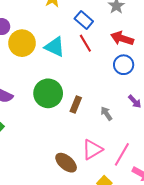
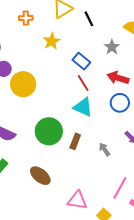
cyan triangle: (55, 47) -> (83, 107), moved
pink triangle: (92, 150) -> (77, 200), moved, turned 40
brown ellipse: (66, 163) -> (40, 176), moved

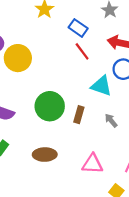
cyan triangle: (83, 107) -> (101, 86), moved
brown ellipse: (40, 176) -> (45, 155), turned -35
pink triangle: (77, 200) -> (92, 164), moved

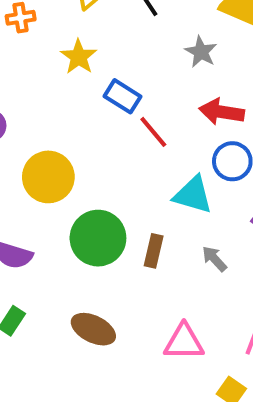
blue rectangle: (78, 28) -> (122, 96), moved
yellow circle: (18, 58) -> (48, 177), moved
brown ellipse: (45, 155) -> (93, 329), turned 30

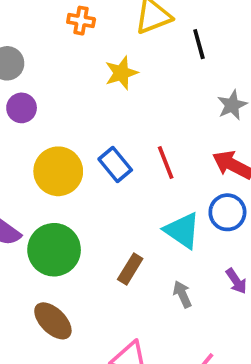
blue rectangle: (122, 96) -> (115, 164), moved
green circle: (98, 238) -> (54, 250), moved

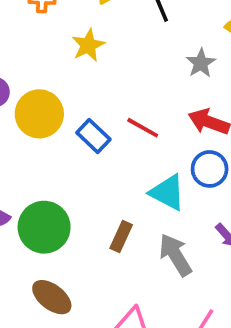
red line: (166, 162) -> (143, 128), turned -32
yellow circle: (58, 171) -> (39, 114), moved
gray arrow: (182, 294) -> (175, 255), size x1.6

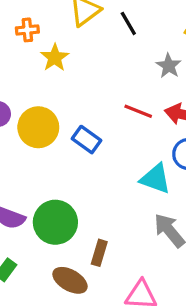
yellow star: (88, 45) -> (55, 58), moved
red line: (143, 128) -> (138, 111), moved
brown rectangle: (121, 237) -> (99, 253), moved

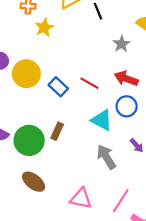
red line: (138, 111) -> (89, 83), moved
brown rectangle: (99, 253) -> (57, 131), moved

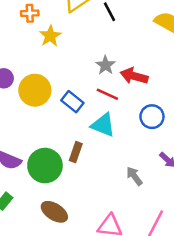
gray star: (122, 44) -> (105, 65), moved
red arrow: (126, 79) -> (134, 76), moved
cyan triangle: (102, 120) -> (103, 125), moved
gray arrow: (106, 157) -> (134, 176), size x0.7

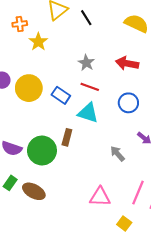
red arrow: (134, 76) -> (127, 63), moved
brown ellipse: (54, 212) -> (34, 191), moved

